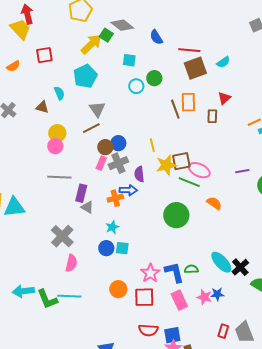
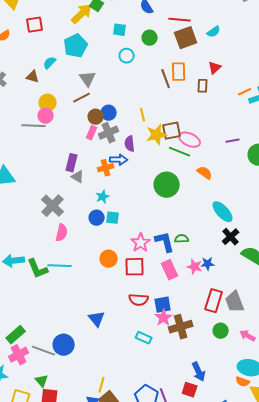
green circle: (154, 78) -> (150, 38), moved
cyan semicircle: (59, 93) -> (50, 63), turned -112
gray line: (59, 177) -> (34, 126), moved
cyan ellipse: (221, 262) -> (223, 212), moved
red rectangle: (223, 331) -> (214, 301), size x1.6

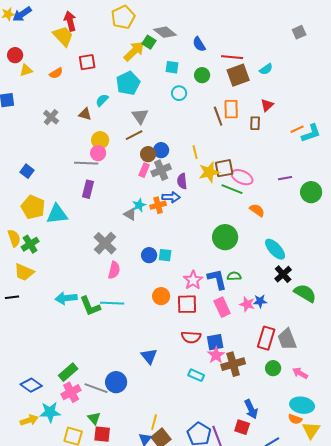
purple rectangle: (72, 163) -> (88, 189), moved
green circle: (167, 185) -> (225, 237), moved
cyan star: (103, 197) -> (139, 205), moved

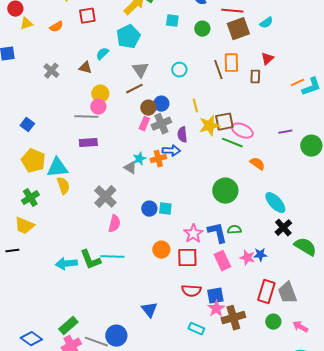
cyan circle: (179, 93) -> (179, 70), moved
purple rectangle: (88, 189) -> (88, 143), turned 72
yellow semicircle: (14, 238) -> (63, 186), moved
cyan arrow: (66, 298) -> (66, 264), moved

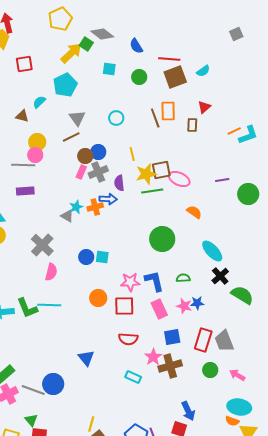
green line: (232, 143) -> (152, 191), moved, turned -30
green semicircle: (234, 230) -> (183, 278), moved
pink star: (193, 234) -> (130, 282), turned 30
blue square: (215, 296) -> (172, 337), moved

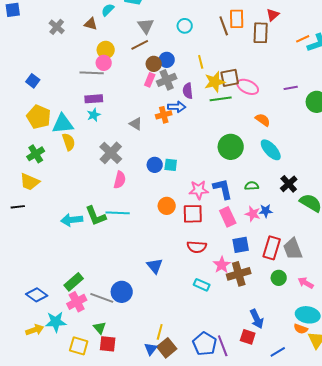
brown rectangle: (192, 125) -> (261, 33), size x1.5
cyan star: (76, 207) -> (94, 115), moved
cyan ellipse: (212, 251) -> (271, 150), moved

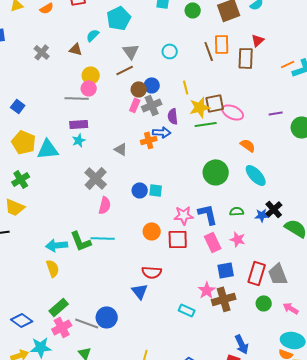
yellow semicircle: (69, 142) -> (53, 268), moved
blue star: (266, 211) -> (262, 215), moved
red semicircle: (197, 247) -> (152, 272), moved

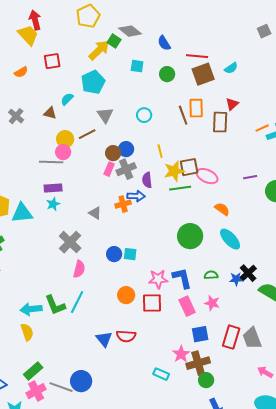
brown line: (125, 70) -> (87, 134), moved
cyan line: (103, 238) -> (77, 302), turned -65
blue triangle: (140, 291) -> (104, 339), moved
green circle: (264, 303) -> (206, 380), moved

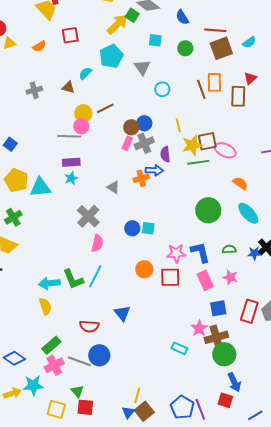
gray triangle: (105, 115) -> (142, 67), moved
gray cross: (16, 116) -> (34, 90), turned 35
red semicircle: (126, 336) -> (89, 326), moved
green circle: (206, 380) -> (224, 354), size x1.5

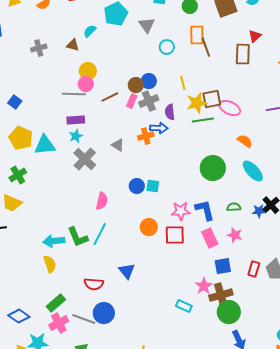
orange rectangle: (214, 82) -> (197, 35), moved
brown line: (105, 108) -> (110, 97), moved
gray cross: (88, 216) -> (85, 159), moved
red rectangle: (249, 311) -> (254, 269), size x0.7

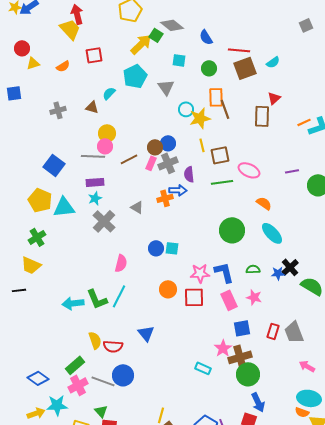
brown square: (212, 99) -> (220, 155), moved
blue square: (15, 102) -> (54, 165), moved, size x1.5
yellow star: (197, 103) -> (200, 118), moved
yellow semicircle: (50, 264) -> (95, 340), moved

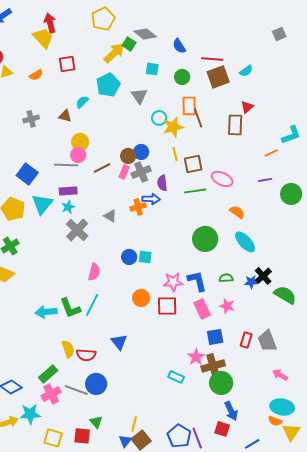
orange line: (304, 122) -> (271, 153), moved
cyan triangle: (64, 207) -> (42, 204), moved, turned -45
green triangle: (101, 411) -> (96, 422), moved

